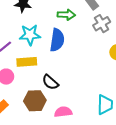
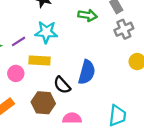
blue semicircle: (57, 40) -> (87, 72), moved

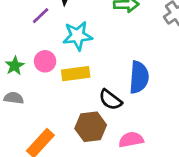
purple line: (19, 41) -> (41, 16), moved
pink circle: (16, 73) -> (45, 61), moved

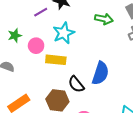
cyan star: (78, 36) -> (64, 33), turned -30
green star: (15, 66) -> (15, 35), moved

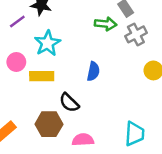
green arrow: (104, 19) -> (106, 24), moved
blue semicircle: (100, 73) -> (93, 71), moved, size x0.7

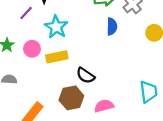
blue semicircle: (93, 71) -> (112, 26), moved

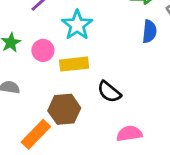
brown hexagon: (71, 98) -> (64, 109), moved

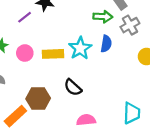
cyan star: (77, 25) -> (80, 48), moved
yellow rectangle: (74, 64) -> (53, 54), moved

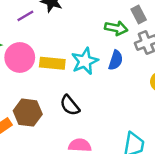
pink circle: (25, 53) -> (20, 57), size x1.5

